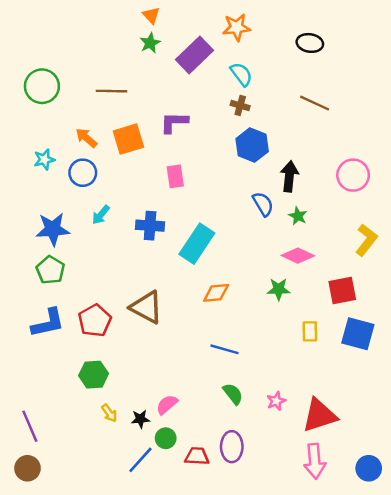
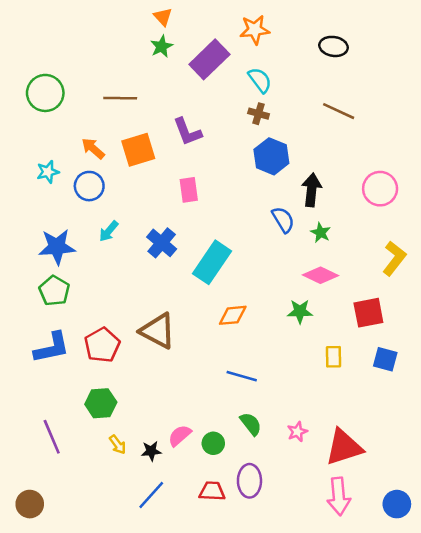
purple L-shape: (174, 122) -> (187, 132), turned -112
blue cross: (150, 226) -> (162, 243), turned 36
blue square: (358, 334) -> (385, 359), size x0.7
purple line: (30, 426) -> (52, 437), moved
green circle: (166, 438) -> (213, 443), moved

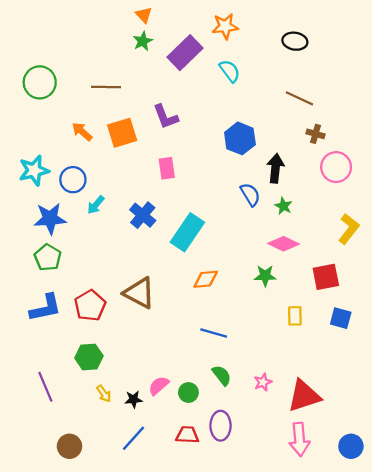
brown cross: (259, 114) -> (315, 134), moved
cyan star: (48, 172) -> (34, 171), moved, size x1.5
blue circle: (89, 186) -> (73, 180), moved
brown circle: (30, 504) -> (69, 446), moved

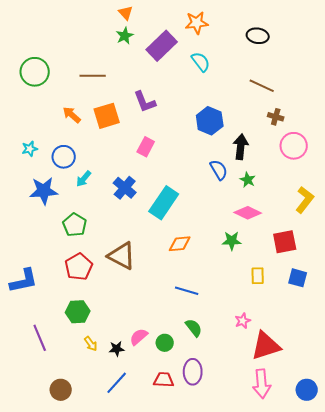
pink rectangle: (167, 168) -> (146, 147), turned 36
cyan star: (34, 171) -> (30, 149), size x0.6
green pentagon: (48, 257) -> (75, 225), moved
blue L-shape: (45, 308) -> (24, 281), moved
pink star: (263, 382) -> (243, 321), moved

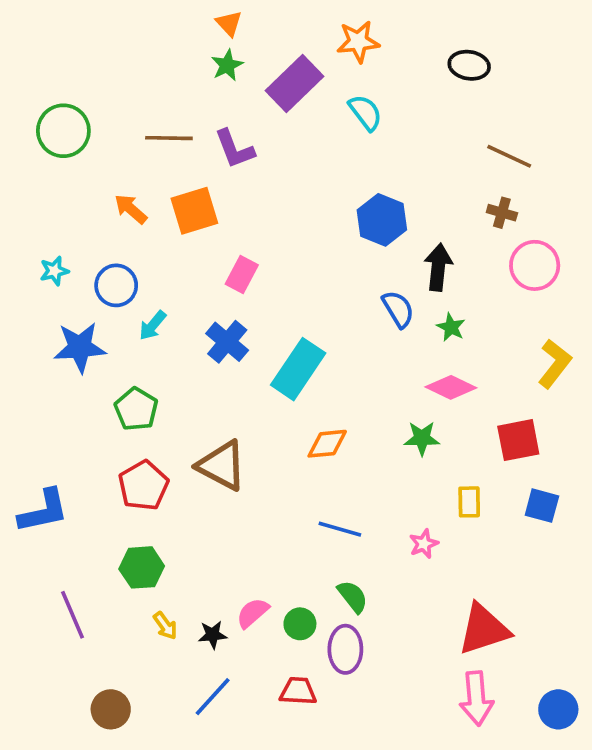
brown line: (262, 86) -> (509, 156), moved
purple L-shape: (145, 102) -> (234, 149), moved
pink rectangle: (146, 147) -> (242, 274), moved
pink star: (243, 321) -> (424, 544), moved
purple ellipse: (193, 372) -> (345, 649), moved

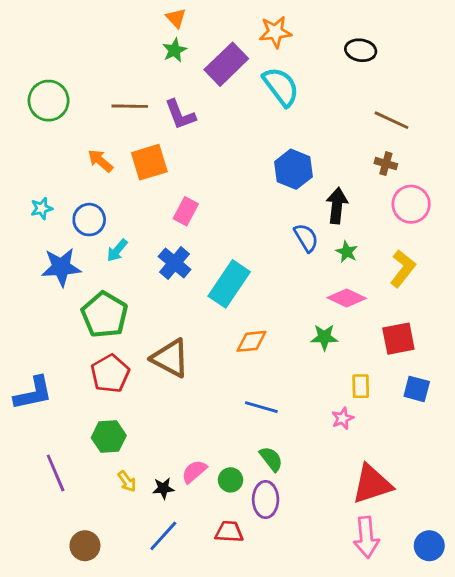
cyan semicircle: (365, 113) -> (281, 87), size x1.4
yellow L-shape: (555, 364) -> (403, 269), moved
green pentagon: (136, 409) -> (105, 315), size x1.4
pink star: (424, 544) -> (342, 418), moved

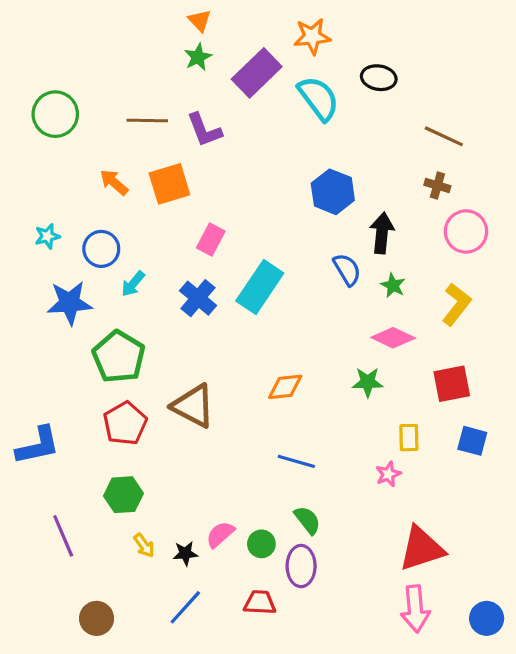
black ellipse: (361, 50) -> (379, 78), moved
cyan rectangle: (229, 284) -> (260, 287), moved

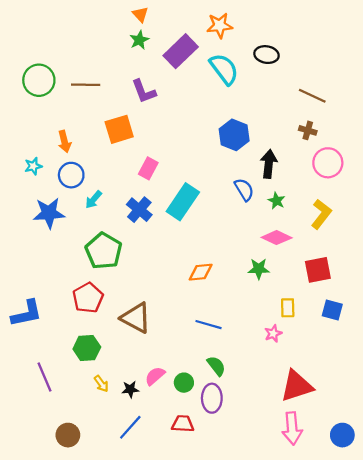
brown line: (147, 120) -> (86, 85), moved
orange arrow: (114, 182) -> (65, 142), moved, turned -145
green pentagon: (119, 357) -> (104, 251), moved
brown triangle: (193, 406) -> (136, 318), moved

